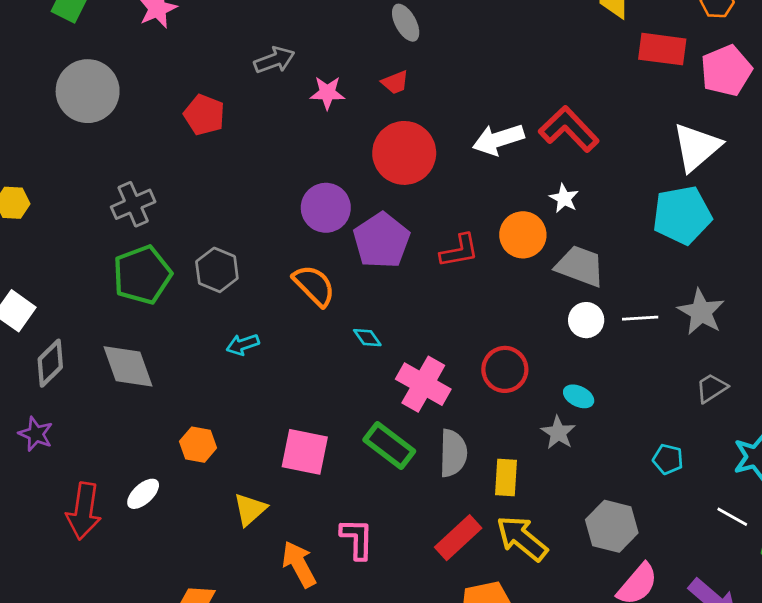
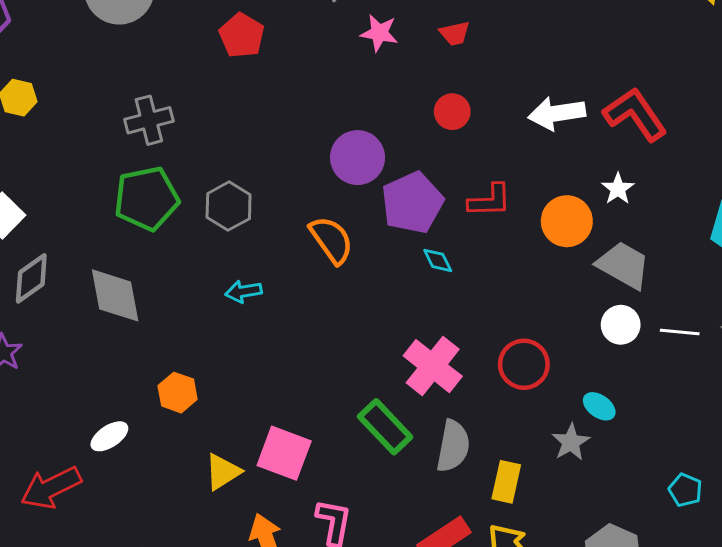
red circle: (404, 153) -> (452, 112), size x0.5
red L-shape: (459, 251) -> (490, 200), moved
cyan diamond: (367, 338) -> (438, 260), moved
pink square: (305, 452) -> (284, 453), moved
red arrow: (84, 511) -> (51, 488), moved, turned 46

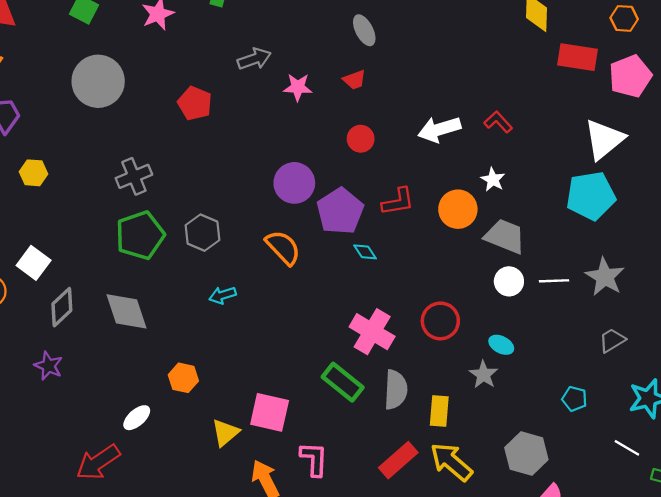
red L-shape: (635, 114) -> (498, 122), size x0.6

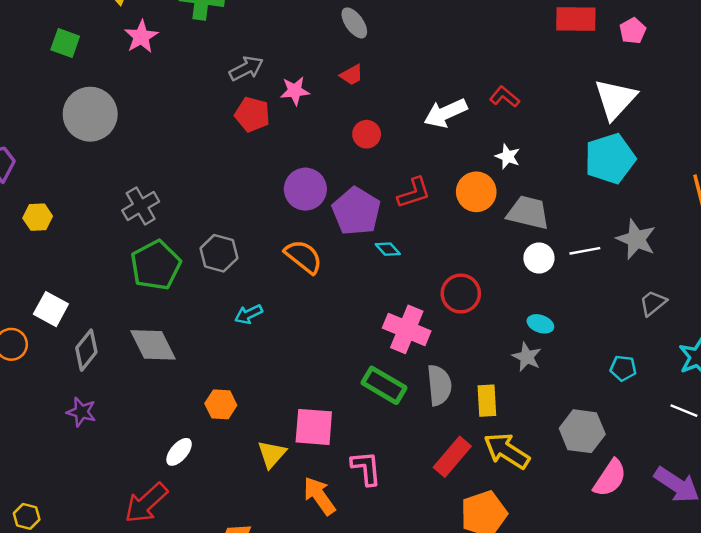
pink pentagon: (630, 76) -> (633, 31), size x0.6
red pentagon: (195, 103) -> (252, 114), moved
red circle: (440, 321) -> (461, 294), moved

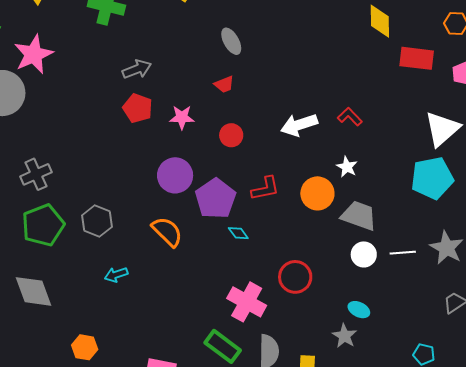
pink star: (141, 37) -> (33, 54), moved, size x1.4
pink star: (295, 91) -> (182, 117), moved

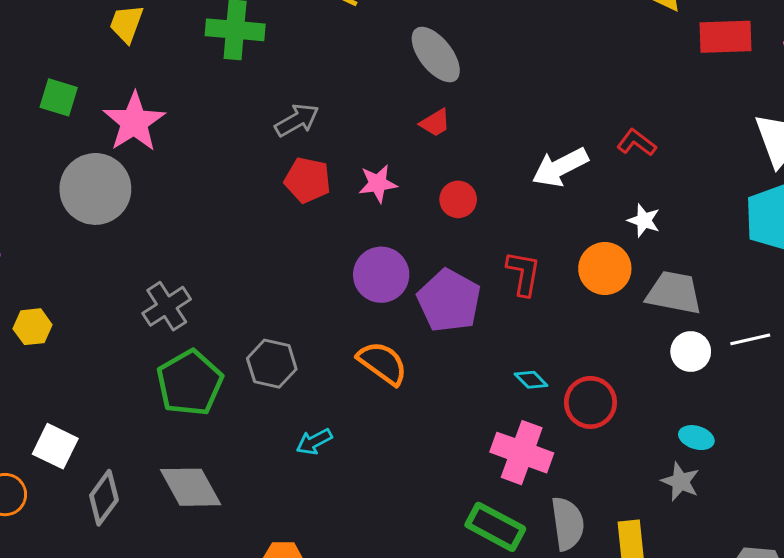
gray ellipse: (231, 41) -> (436, 55), size x1.4
red L-shape: (265, 189) -> (523, 273), turned -60
cyan diamond: (238, 233) -> (531, 380), moved

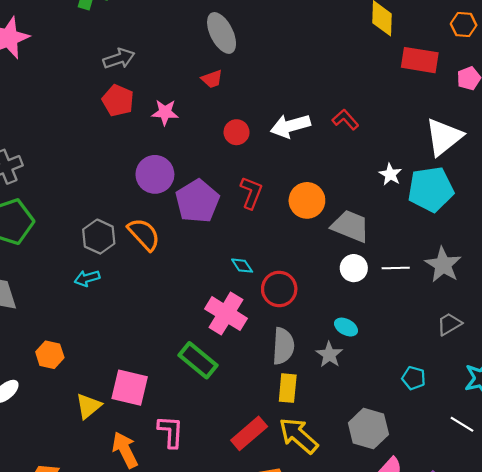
red circle: (458, 199) -> (237, 132), moved
white star: (644, 220) -> (390, 174), moved
gray hexagon: (272, 364) -> (99, 237), moved
gray semicircle: (568, 524) -> (283, 346), moved

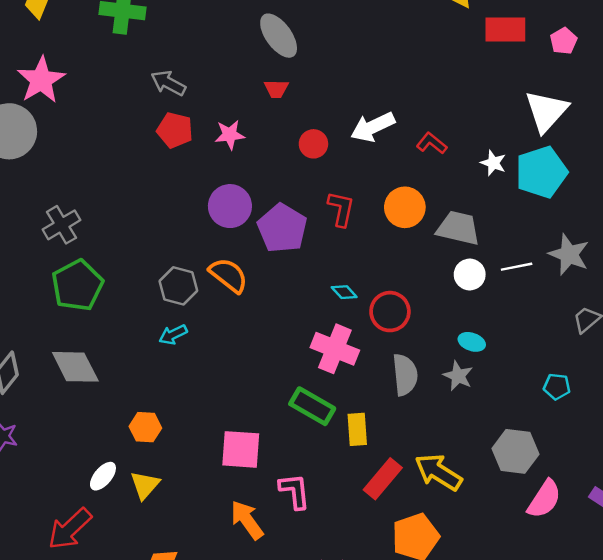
gray arrow: (119, 59) -> (168, 83), turned -124
red trapezoid: (212, 79) -> (276, 89), turned 30
red L-shape: (345, 120) -> (432, 143), moved
yellow rectangle: (288, 388) -> (357, 429), moved
yellow triangle: (88, 406) -> (145, 485), moved

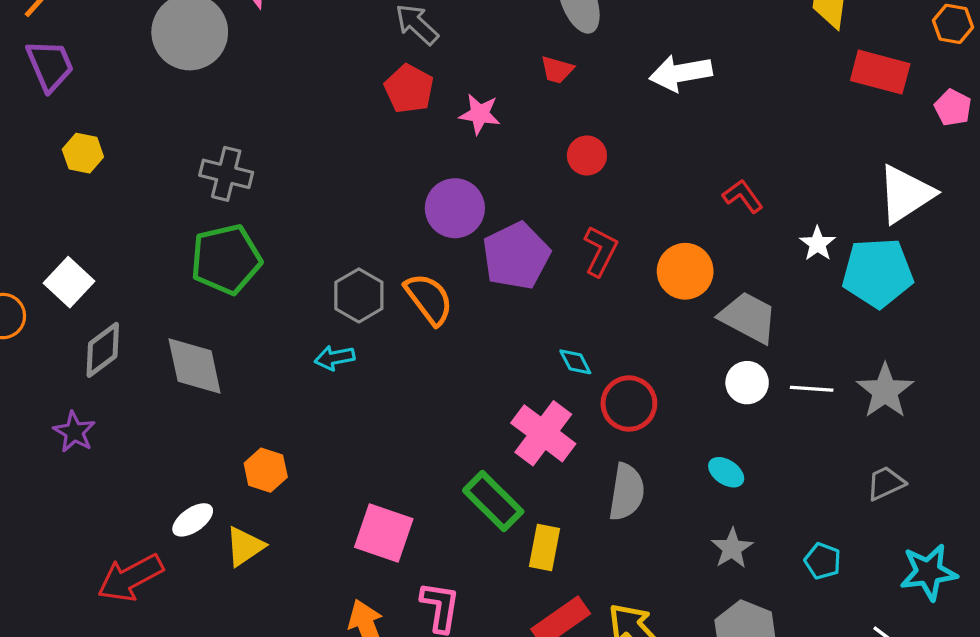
pink pentagon: (564, 41) -> (953, 108), turned -30
white arrow: (373, 127) -> (681, 73), moved
gray cross: (62, 225) -> (226, 174), turned 30
gray star: (458, 376) -> (732, 548), moved

